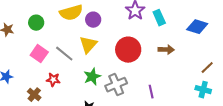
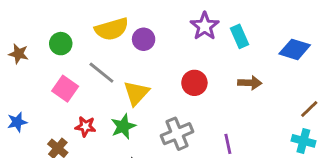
yellow triangle: (88, 45) -> (136, 93), moved
red circle: (128, 50) -> (194, 83), size x0.7
gray line: (64, 54) -> (101, 73), moved
green star: (92, 77) -> (123, 126), moved

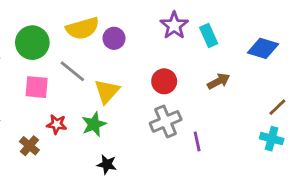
green circle: (61, 44) -> (32, 43), size x1.5
brown arrow: (250, 83) -> (219, 81), turned -30
pink square: (65, 89) -> (37, 87), turned -30
gray cross: (177, 134) -> (166, 121), moved

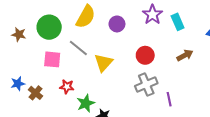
yellow semicircle: (82, 28) -> (86, 17), turned -45
purple circle: (114, 38) -> (117, 24), moved
green star: (94, 124) -> (86, 103), moved
brown cross: (29, 146) -> (36, 93), moved

